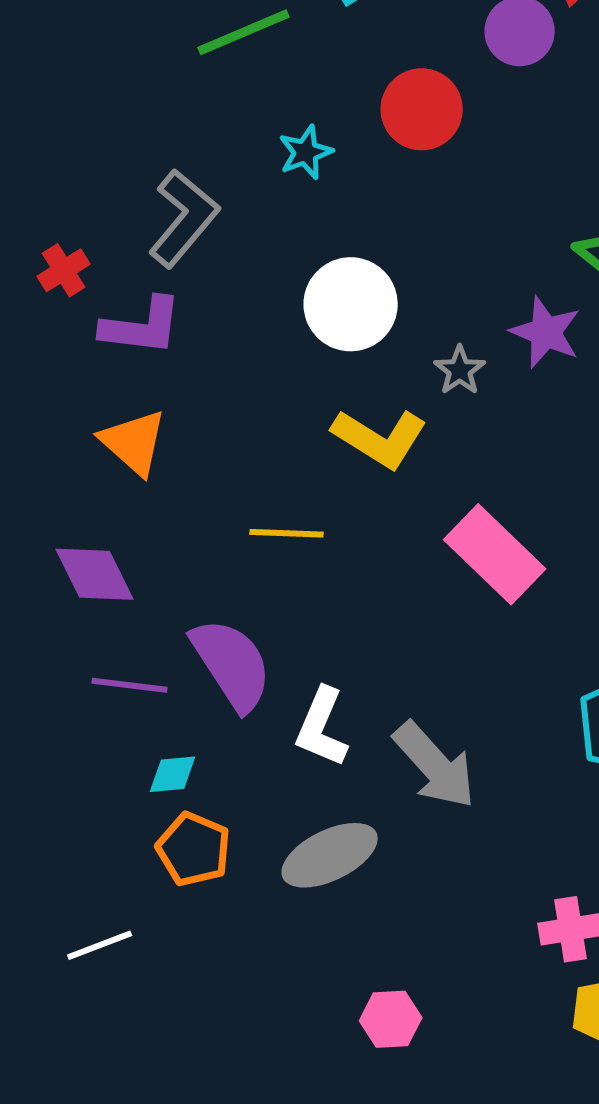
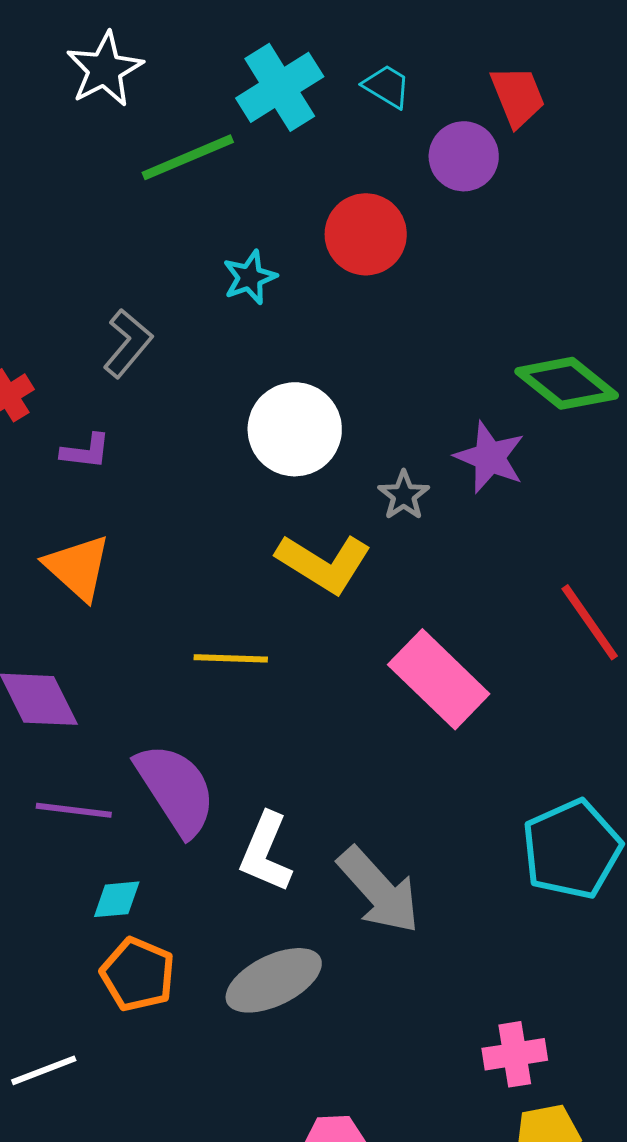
gray L-shape: (184, 218) -> (128, 343), size x0.7
purple L-shape: (142, 326) -> (86, 451), size x0.6

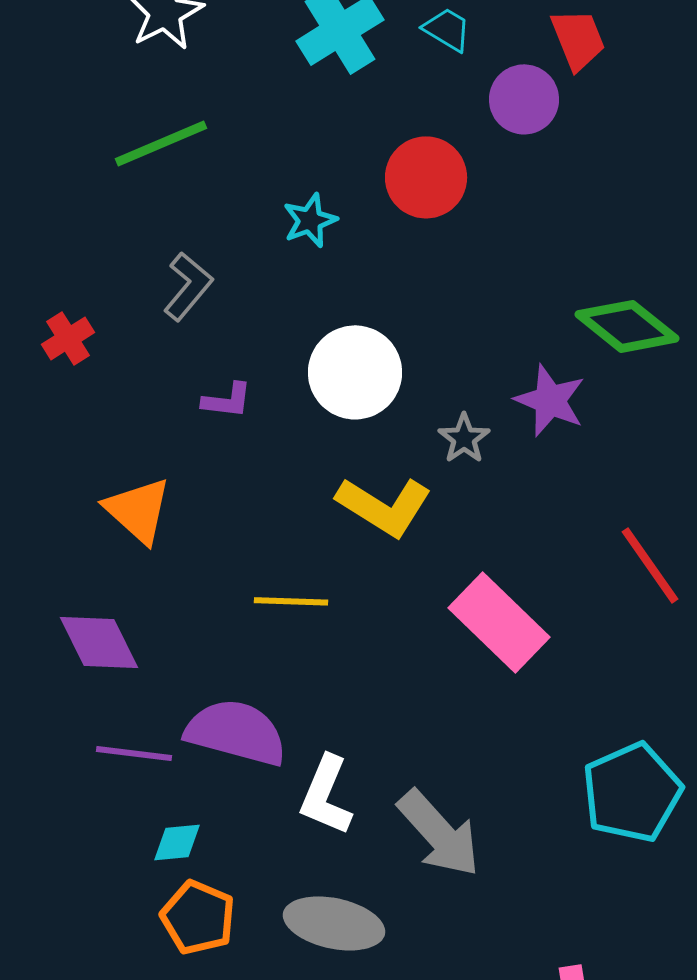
green line: (188, 157) -> (161, 143), moved
purple L-shape: (86, 451) -> (227, 400), moved
purple semicircle: (176, 789) -> (236, 732), turned -42
gray ellipse: (274, 980) -> (334, 923), turned 38

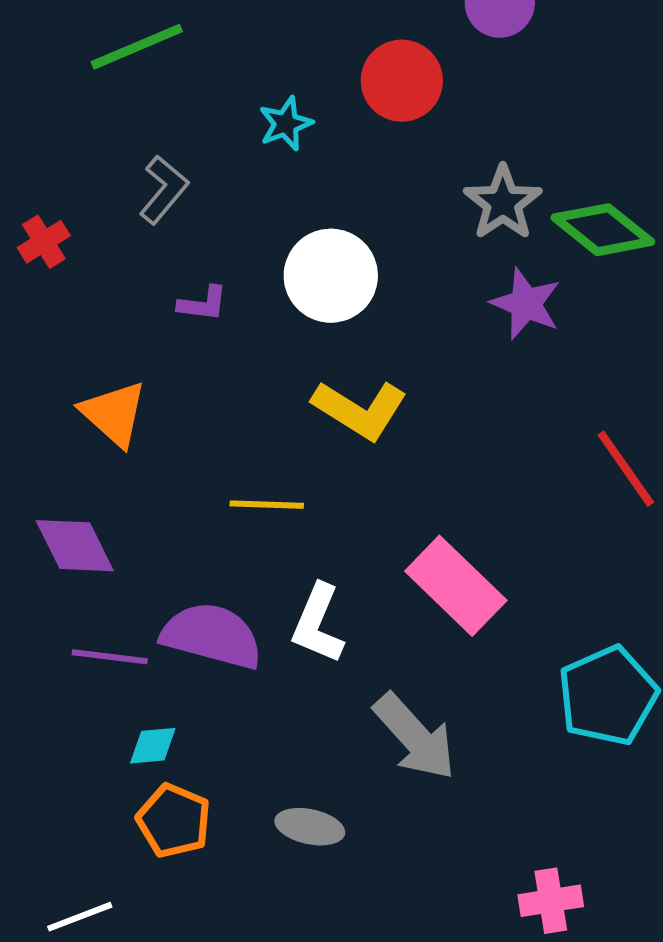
gray star: (464, 438) -> (503, 203), moved, size x1.5
pink rectangle: (499, 622) -> (456, 586), moved
white L-shape: (326, 795) -> (318, 624), moved
gray ellipse: (334, 923) -> (310, 827), size x0.7

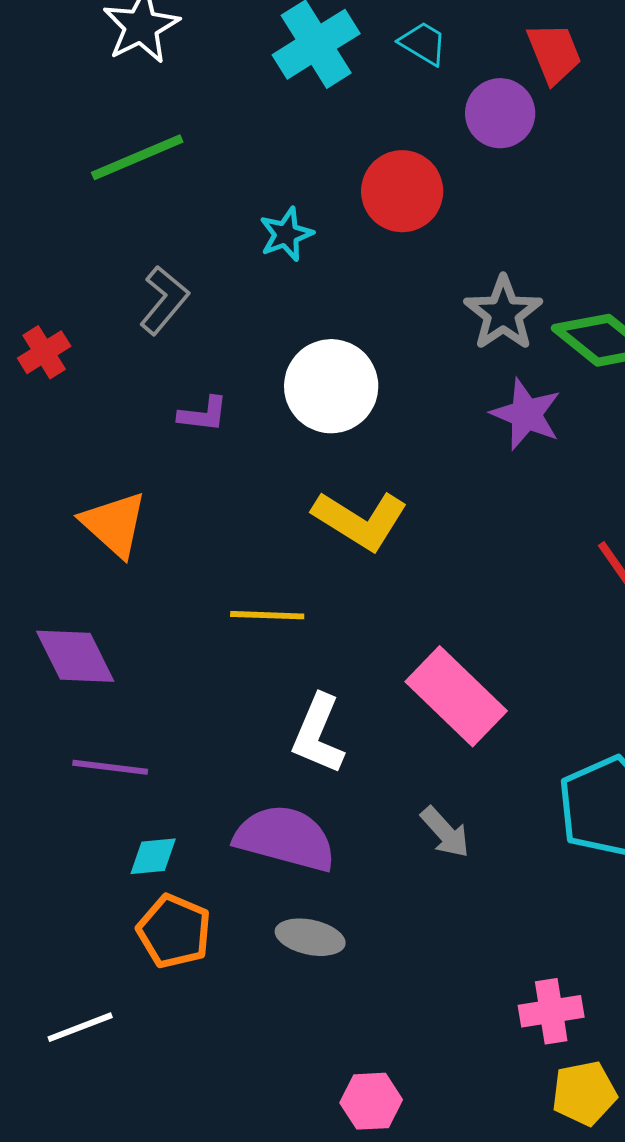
purple semicircle: (212, 636) -> (285, 838), moved
gray arrow: (415, 737) -> (445, 832), moved, size x0.6

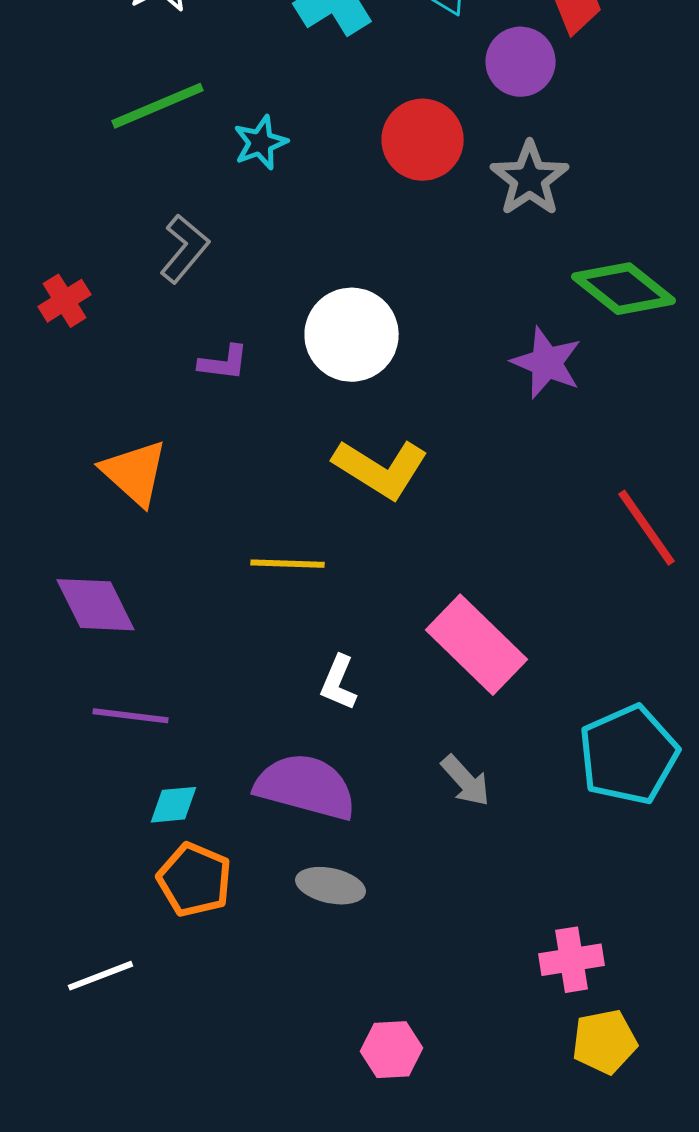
cyan star: (286, 234) -> (261, 143), moved
gray star: (503, 313) -> (530, 179), moved
white L-shape: (318, 734) -> (339, 683), size x0.7

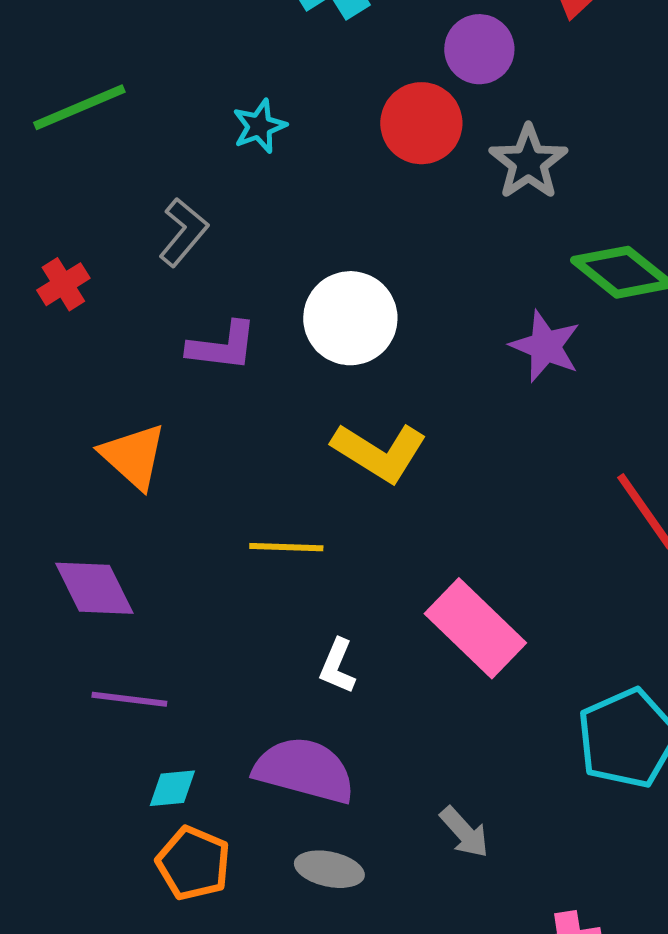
purple circle: (521, 62) -> (479, 49), moved
green line: (158, 106) -> (79, 107), moved
purple L-shape: (224, 363) -> (222, 346), size x1.4
gray arrow: (466, 781) -> (464, 832), moved

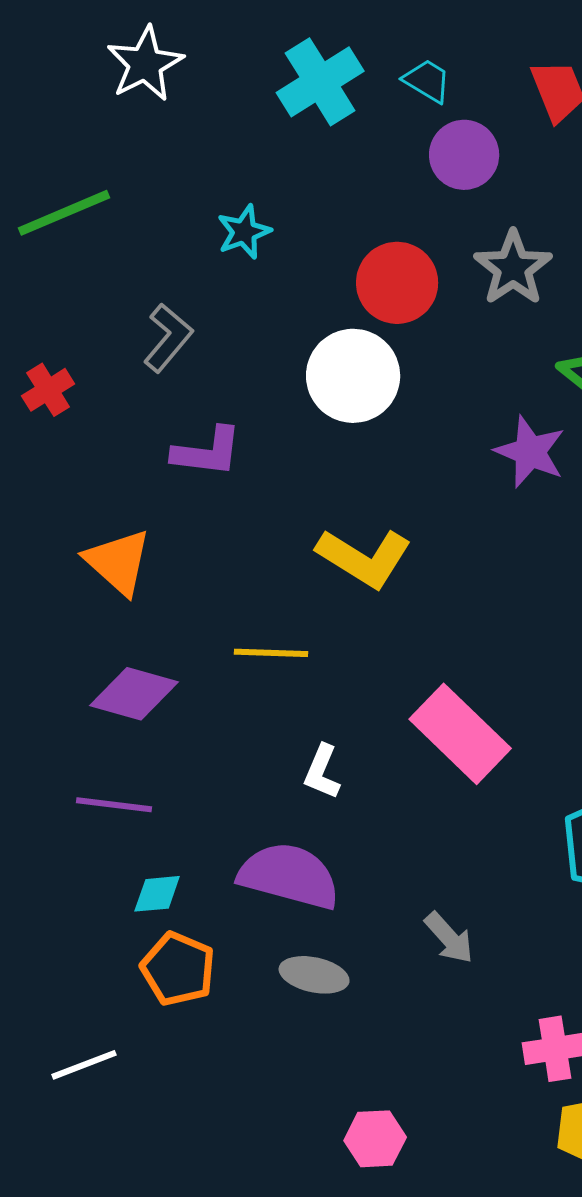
red circle: (421, 123) -> (397, 283), moved
white circle: (350, 318) -> (353, 376), moved
purple diamond: (94, 588) -> (134, 694), moved, turned -48

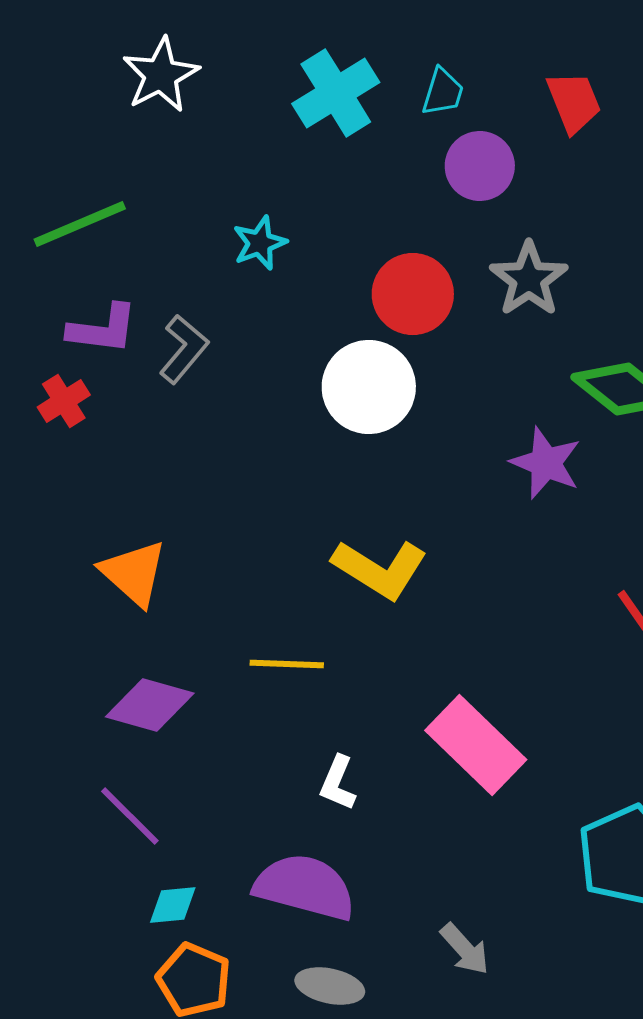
cyan trapezoid: (427, 81) -> (443, 92), turned 76
purple L-shape: (207, 452) -> (103, 329), moved
purple line: (114, 805) -> (130, 816), turned 38

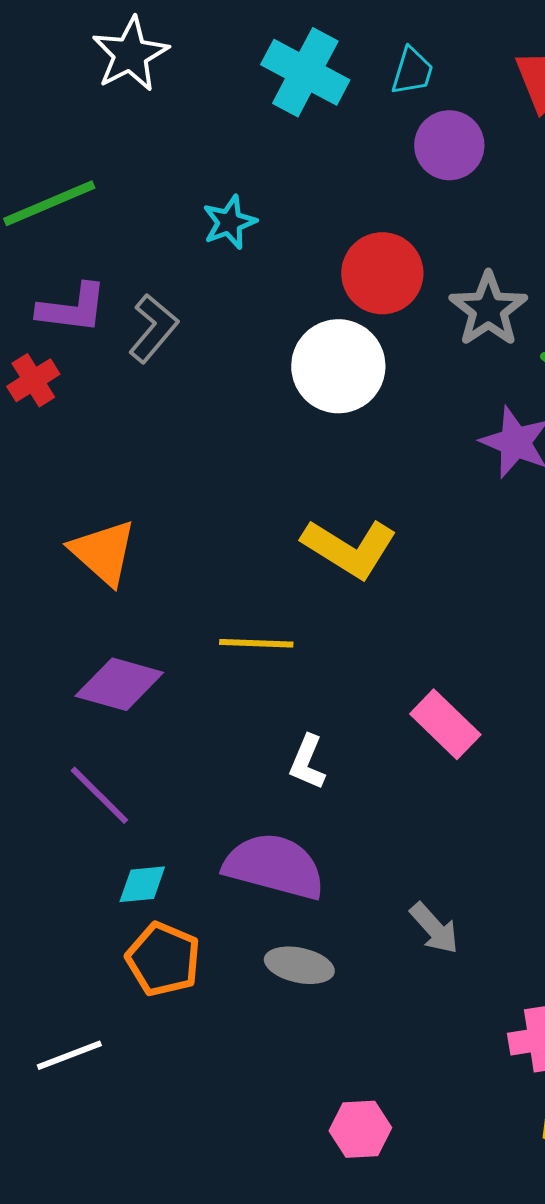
cyan cross: (336, 93) -> (305, 72), turned -30
gray star: (529, 279) -> (488, 309), moved
pink rectangle: (476, 745) -> (445, 724), size x0.7

